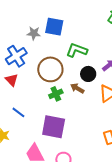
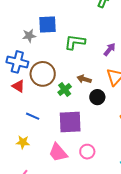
blue cross: (16, 56) -> (17, 62), turned -30
brown circle: (50, 69) -> (43, 74), moved
black circle: (88, 74) -> (97, 97), moved

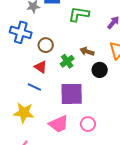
brown circle: (43, 74) -> (46, 45), size x0.6
red triangle: (18, 86) -> (41, 67), moved
yellow star: (23, 142) -> (24, 113), size x1.5
pink trapezoid: (58, 152) -> (59, 124), turned -75

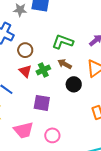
green L-shape: (79, 14) -> (63, 42), moved
red triangle: (41, 67) -> (25, 71), moved
purple square: (72, 94) -> (42, 103), size x0.7

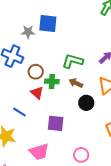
green cross: (43, 70) -> (52, 81), moved, turned 32
pink circle: (52, 135) -> (81, 155), moved

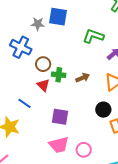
green L-shape: (73, 61) -> (93, 36), moved
brown arrow: (76, 83) -> (83, 78), turned 128
black circle: (86, 103) -> (103, 110), moved
pink trapezoid: (39, 152) -> (59, 145), moved

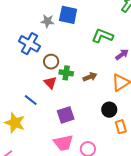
purple square: (60, 117) -> (66, 115), turned -30

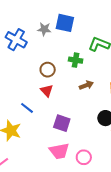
blue cross: (29, 44) -> (16, 40), moved
green cross: (66, 73) -> (76, 60), moved
purple square: (66, 115) -> (62, 123), turned 36

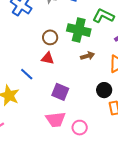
green cross: (76, 60) -> (79, 30), size x1.6
red triangle: (47, 91) -> (48, 58), turned -40

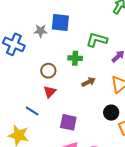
green cross: (79, 30) -> (75, 58), size x0.6
red triangle: (48, 58) -> (50, 92), turned -48

